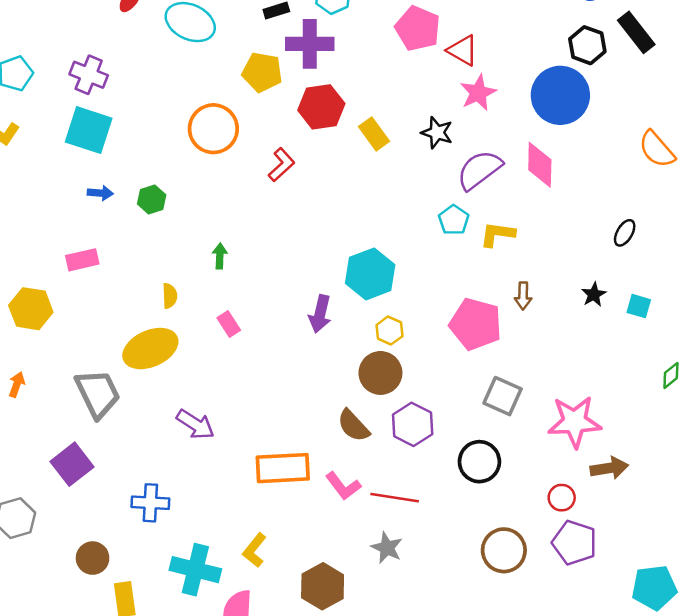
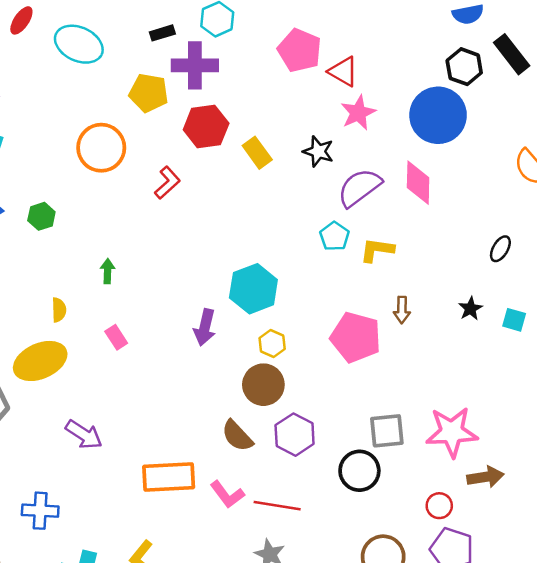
gray square: (503, 396) -> (387, 431), moved, turned -30

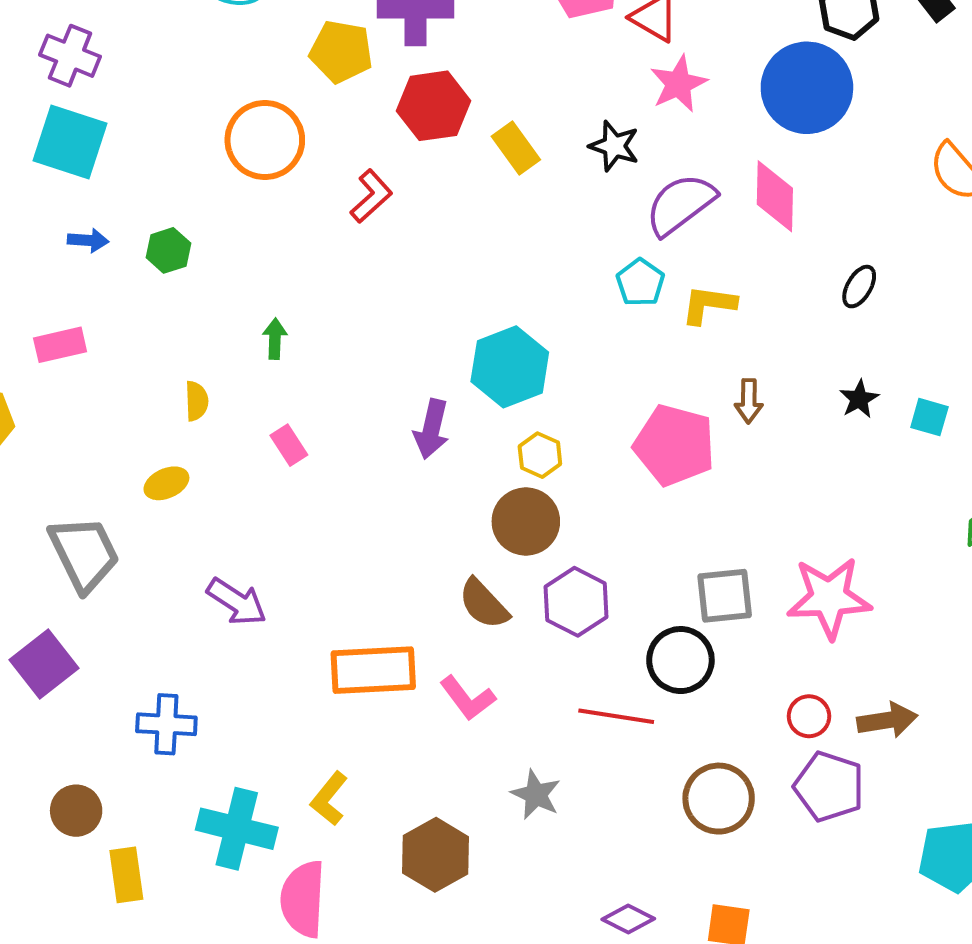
black ellipse: (500, 249) -> (859, 287), moved
yellow ellipse: (40, 361) -> (166, 483), size x0.5
brown arrow: (485, 477) -> (887, 720), moved
red line: (277, 506) -> (616, 716), moved

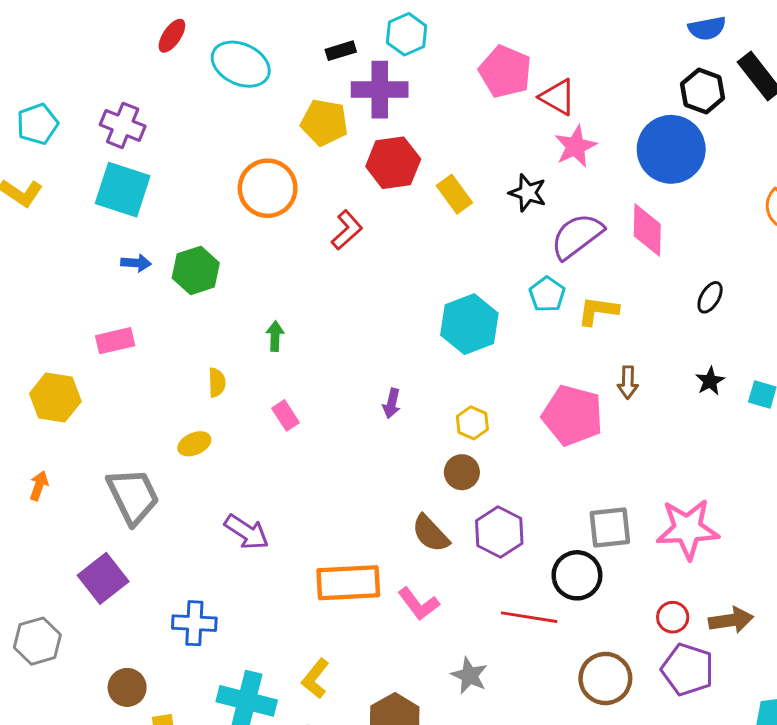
green hexagon: (168, 250) -> (196, 270), size x1.4
cyan hexagon: (510, 367) -> (469, 324), moved
purple arrow: (431, 429) -> (392, 403), size x0.7
brown circle: (526, 521) -> (462, 472), size x0.7

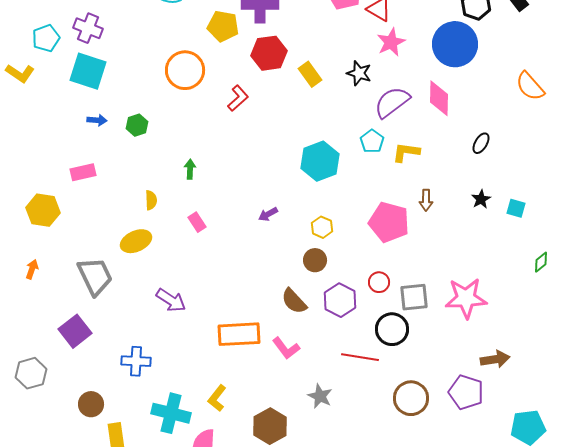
cyan pentagon: (37, 124) -> (46, 38), moved
green hexagon: (196, 270) -> (137, 125), size x0.7
purple arrow: (392, 403) -> (268, 214), turned 48
yellow ellipse: (194, 444) -> (136, 241), size x1.4
red circle: (673, 617) -> (379, 282), moved

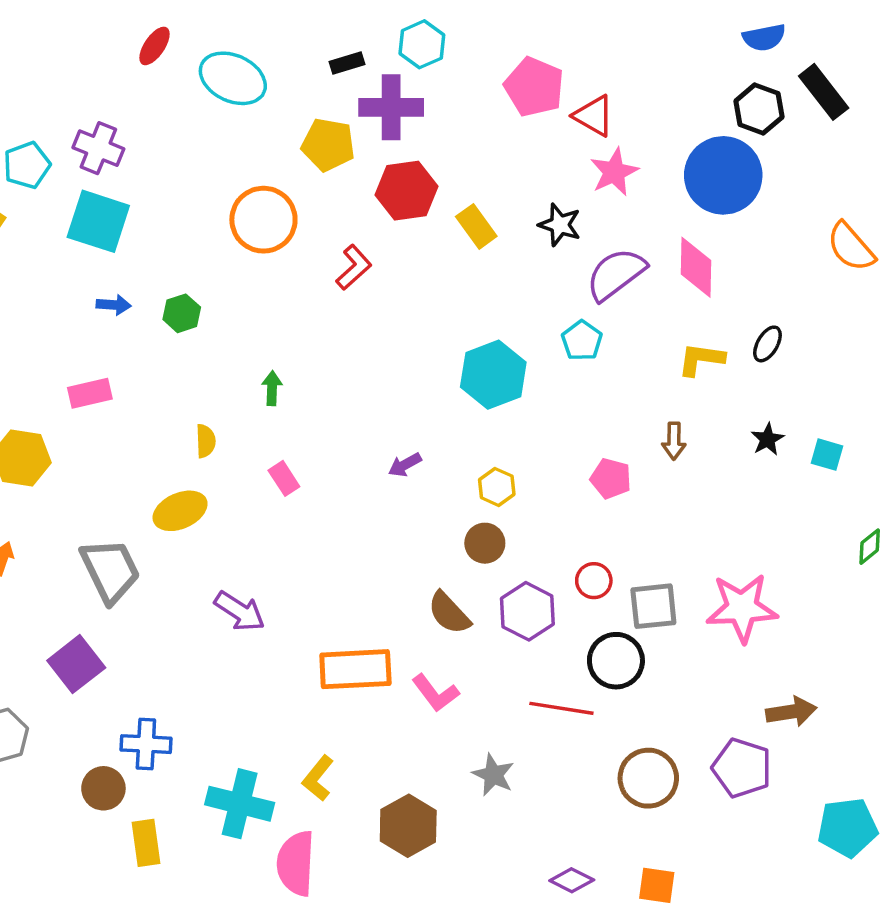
yellow L-shape: (406, 152) -> (701, 359), moved
pink pentagon: (389, 222) -> (611, 478), size x0.6
blue cross: (136, 361) -> (146, 744), moved

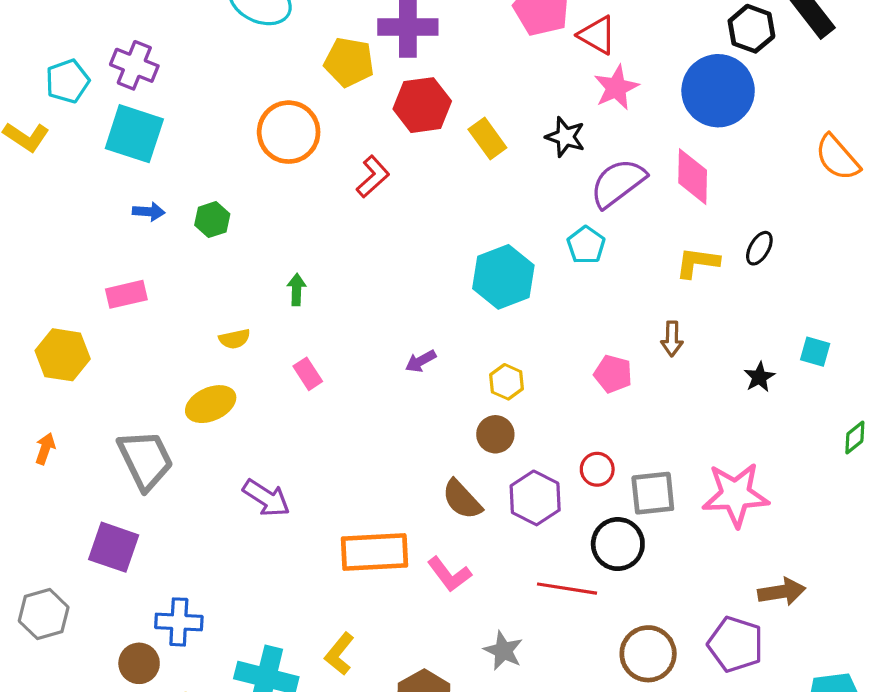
black star: (767, 439) -> (759, 377), moved
yellow semicircle: (206, 441) -> (235, 339), turned 80
purple square: (76, 664) -> (114, 547), turned -33

